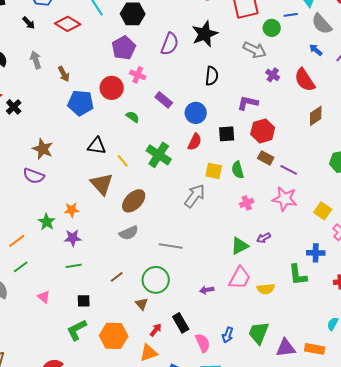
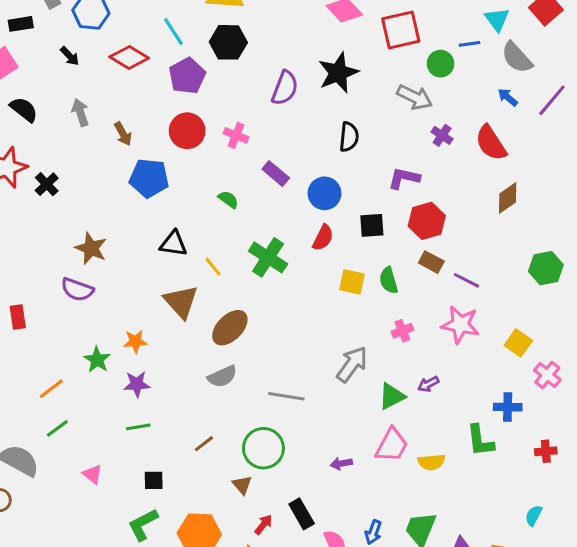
purple pentagon: (124, 48) -> (187, 76), moved
red circle: (112, 88) -> (187, 131), moved
gray arrow: (195, 196) -> (352, 364), moved

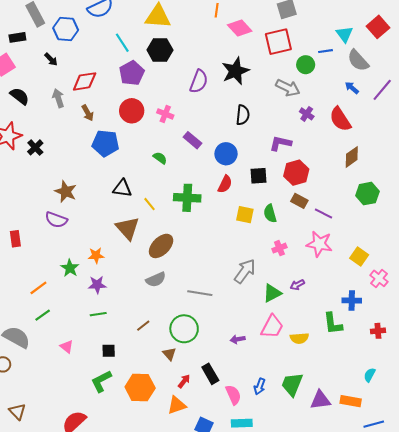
red diamond: (129, 58) -> (85, 81), moved, turned -40
green cross: (268, 257) -> (187, 198), turned -30
green hexagon: (546, 268) -> (367, 194), moved

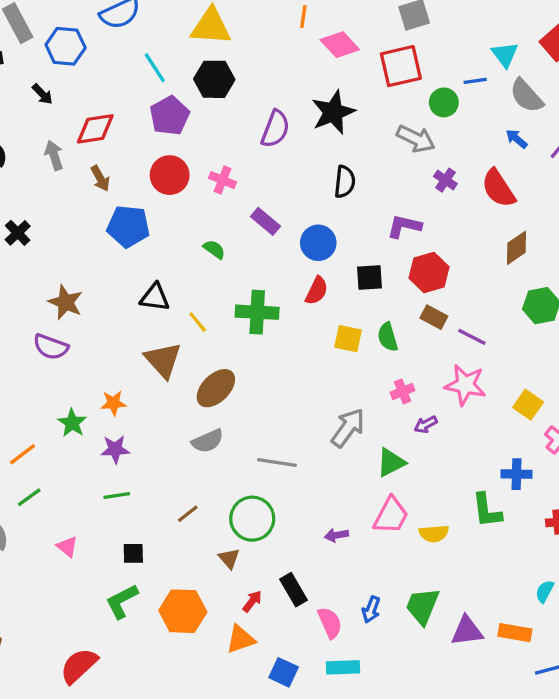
purple arrow: (297, 285) -> (426, 425), moved

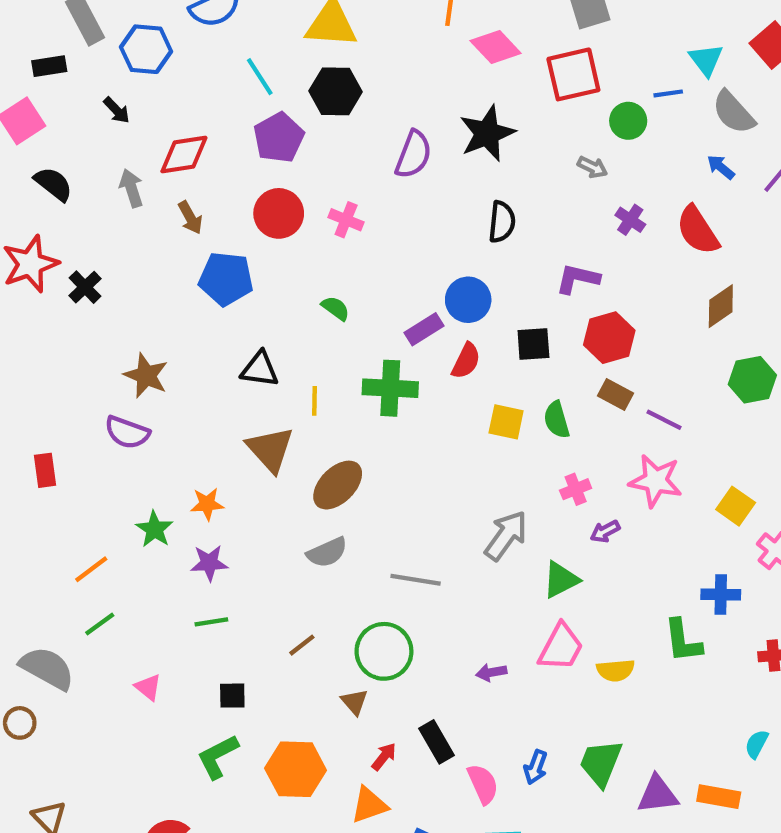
gray arrow: (416, 139) -> (592, 167), size x0.6
purple rectangle: (265, 221) -> (424, 329), moved, turned -72
yellow line: (198, 322) -> (314, 401), turned 40

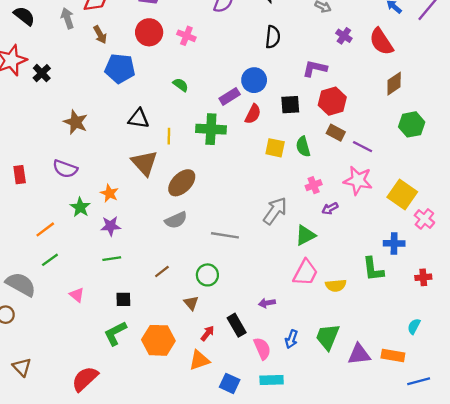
purple semicircle: (127, 432) -> (65, 169), moved
orange star: (207, 504) -> (109, 193), turned 30
yellow square: (736, 506) -> (402, 194), size x1.4
green circle: (384, 651) -> (207, 275), size x0.7
purple arrow: (491, 672) -> (267, 303), moved

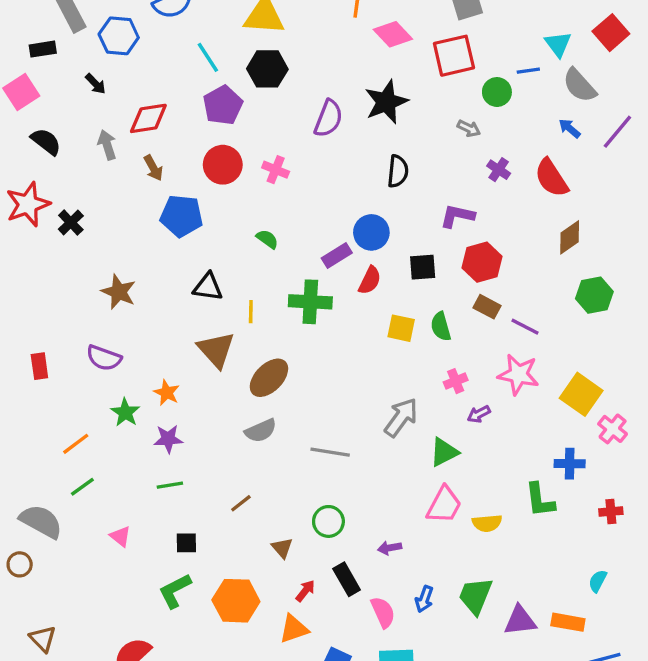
green circle: (207, 275) -> (328, 521), moved

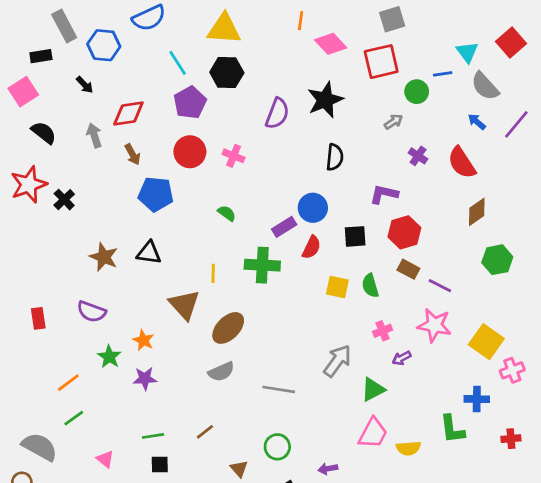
gray arrow: (469, 128) -> (393, 122), turned -60
black triangle: (208, 287) -> (149, 253), moved
pink cross: (613, 429) -> (512, 370), turned 30
green line: (170, 485) -> (153, 436), moved

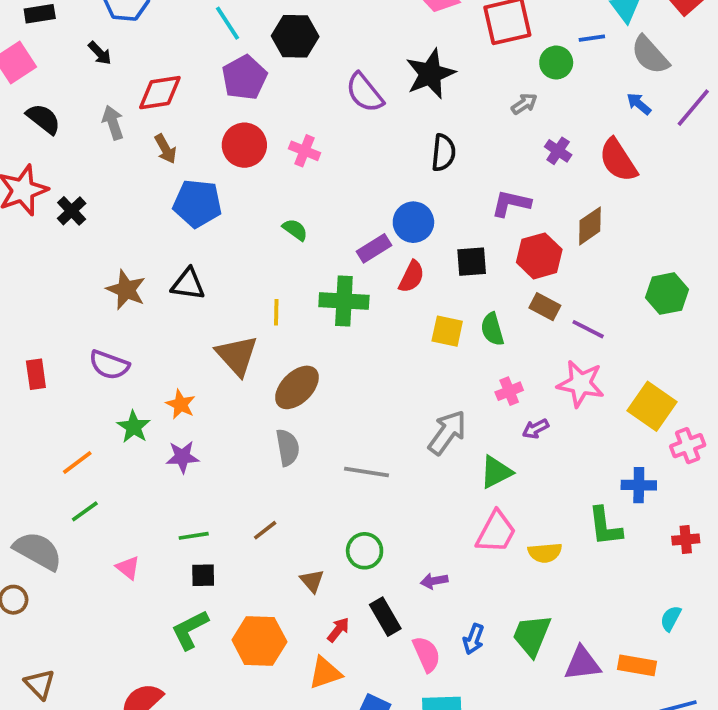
purple semicircle: (277, 113) -> (365, 93), turned 120
brown diamond: (477, 212) -> (590, 226), moved
gray semicircle: (221, 372) -> (288, 448), turned -76

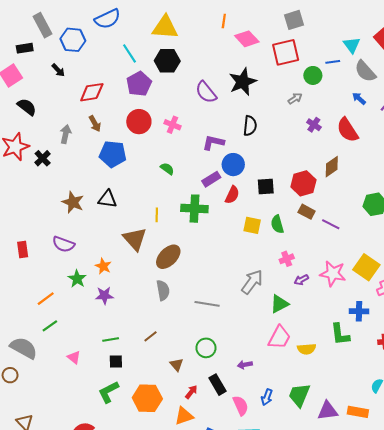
gray arrow: (113, 123) -> (66, 134), moved, turned 30
purple L-shape: (511, 203) -> (213, 143), moved
pink star: (581, 384) -> (333, 274), moved

